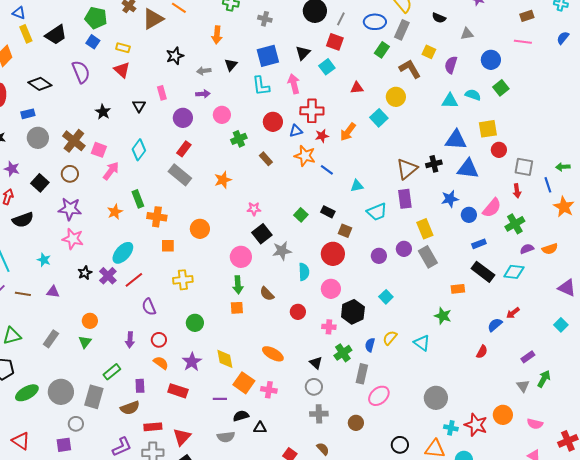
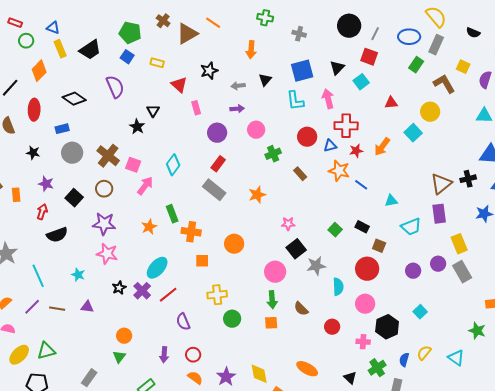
red triangle: (122, 70) -> (179, 85), moved
black triangle: (139, 106) -> (153, 111), moved
green circle: (195, 323) -> (232, 319), moved
gray rectangle: (51, 339) -> (89, 378), moved

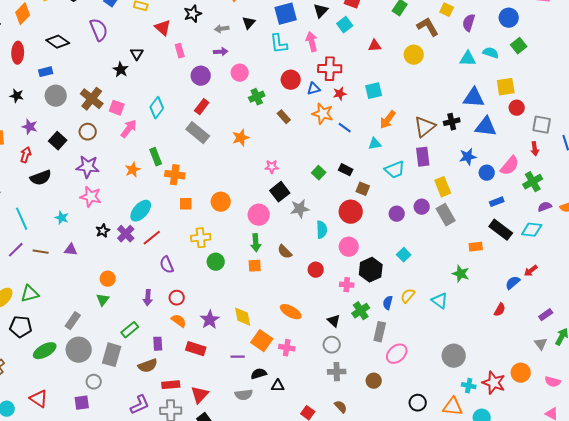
cyan square: (413, 133) -> (374, 91), moved, turned 30
orange arrow: (382, 147) -> (388, 120), moved
orange circle: (234, 244) -> (221, 202), moved

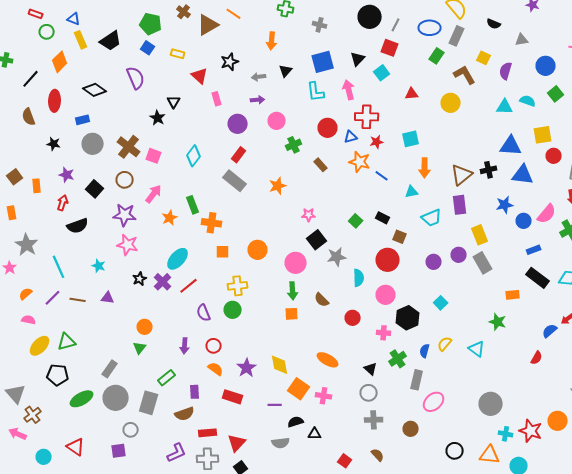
orange arrow: (388, 120) -> (425, 168), turned -36
pink arrow: (129, 129) -> (154, 194), moved
green circle: (216, 262) -> (233, 310), moved

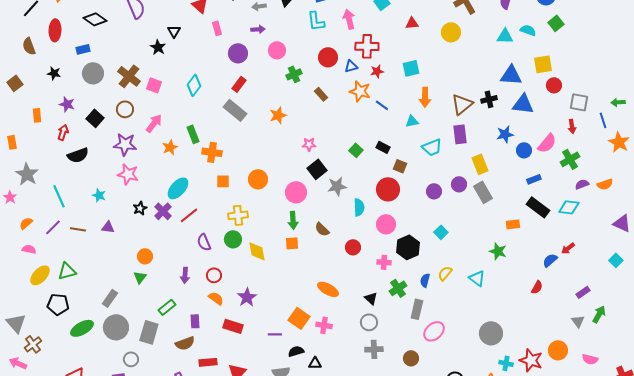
brown square: (15, 177) -> (15, 83), moved
yellow diamond: (280, 365) -> (257, 251), moved

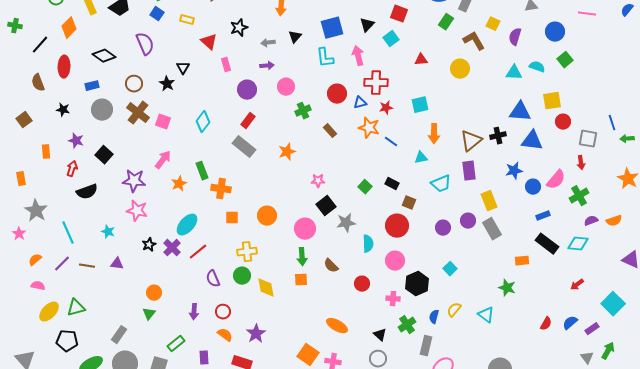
brown circle: (125, 109) -> (134, 84), moved
blue line: (603, 120) -> (612, 123), moved
blue semicircle: (550, 260) -> (570, 323), moved
cyan square: (616, 260) -> (613, 304), moved, size x1.6

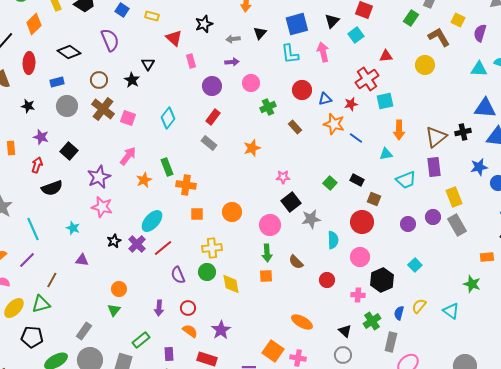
red cross: (376, 83) -> (367, 79), moved, turned -35
gray rectangle: (244, 147) -> (209, 143), size x0.7
purple star: (134, 181) -> (99, 177), turned -30
brown line: (87, 266) -> (52, 280), moved, turned -70

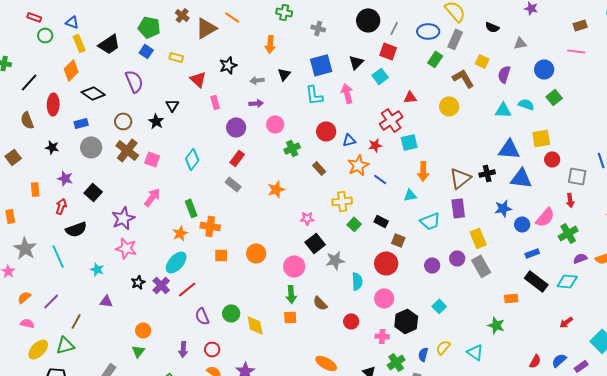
orange diamond: (34, 24) -> (71, 70), moved
orange star: (334, 124) -> (358, 165), turned 30
orange star: (144, 180) -> (180, 233), moved
cyan line: (33, 229) -> (58, 256), moved
yellow cross: (212, 248) -> (342, 201), moved

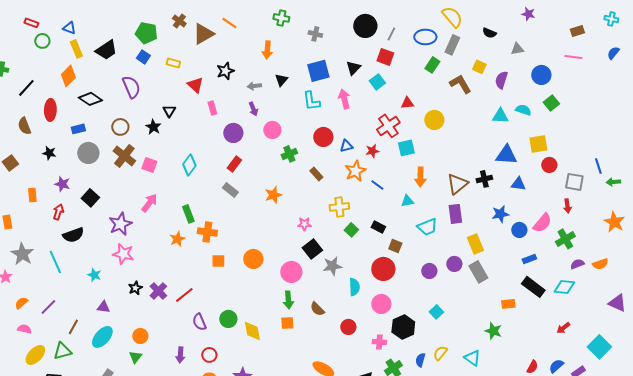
purple arrow: (256, 103) -> (253, 109), turned 72
yellow circle: (449, 106) -> (434, 120), moved
blue triangle: (521, 178) -> (518, 184), size x0.7
cyan ellipse: (176, 262) -> (102, 337), moved

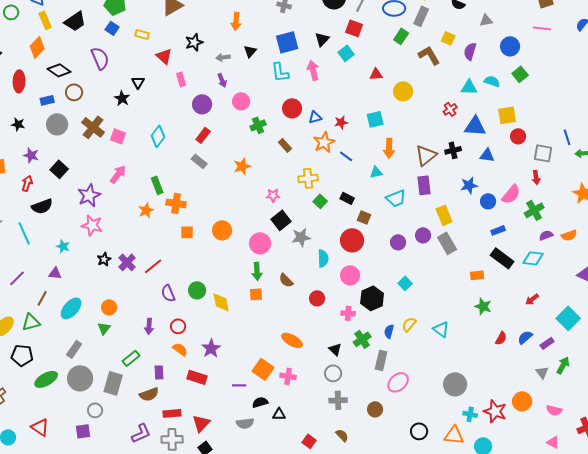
red cross: (388, 126) -> (450, 109), moved, size x0.6
brown circle: (120, 127) -> (74, 92), moved
purple triangle: (103, 307) -> (55, 273), moved
green star: (493, 331) -> (483, 306), moved

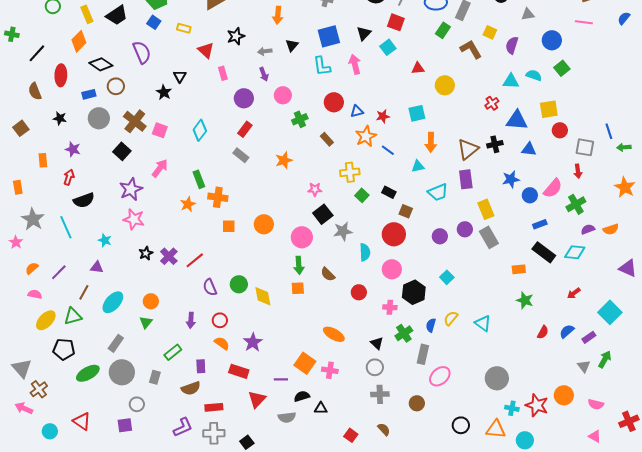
black square: (59, 169) -> (122, 151), moved
gray rectangle: (113, 383) -> (155, 377), size x0.6
red triangle: (201, 423) -> (257, 399), moved

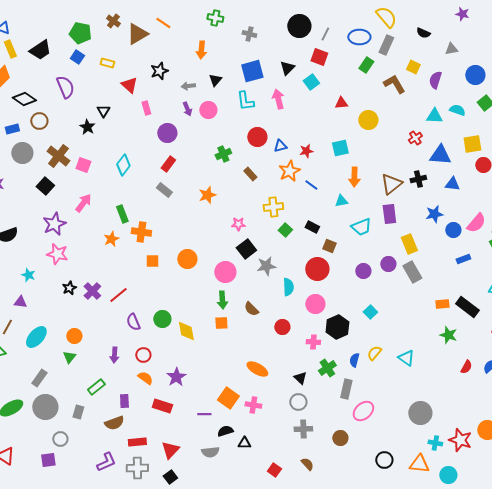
pink circle: (283, 95) -> (208, 110), moved
black rectangle: (544, 252) -> (467, 307), moved
red triangle: (257, 399) -> (170, 450), moved

